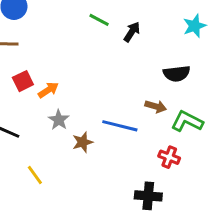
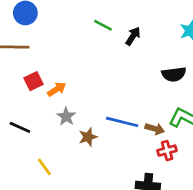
brown arrow: (156, 106) -> (155, 129), moved
red cross: (169, 157) -> (167, 151), turned -36

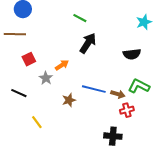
black arrow: (133, 36) -> (88, 43), moved, size x1.5
orange arrow: (57, 89) -> (62, 65), moved
gray star: (66, 116) -> (46, 78), moved

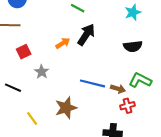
cyan star: (144, 22) -> (133, 12), moved
orange arrow: (62, 65) -> (63, 43), moved
brown star: (69, 100) -> (66, 108), moved, size x1.5

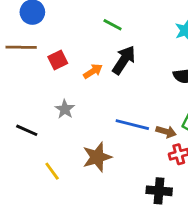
red square: (24, 52) -> (58, 60), moved

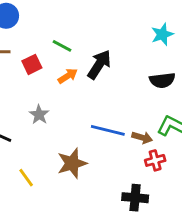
green line: (113, 25) -> (62, 46), moved

